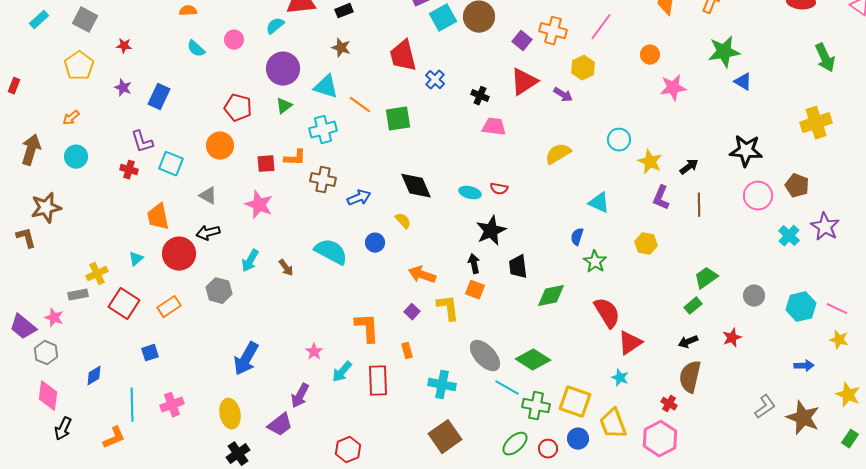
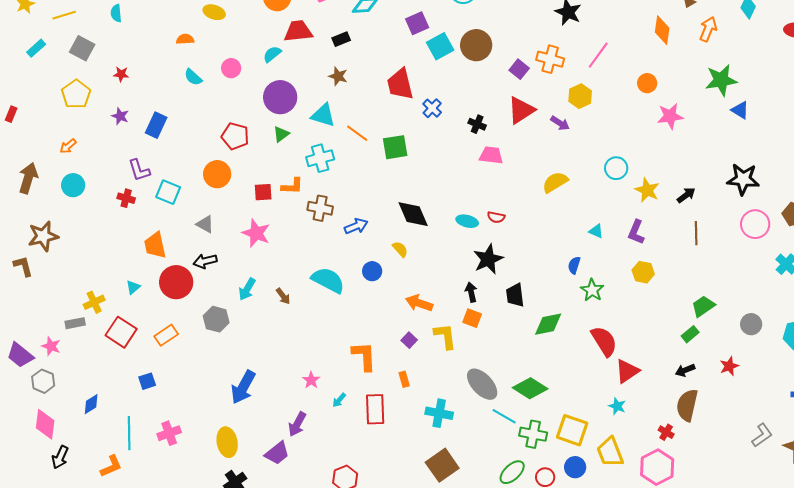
purple L-shape: (661, 198) -> (636, 232), moved
cyan triangle: (599, 203) -> (596, 231), size x0.7
cyan arrow: (342, 372) -> (339, 400), size x0.7

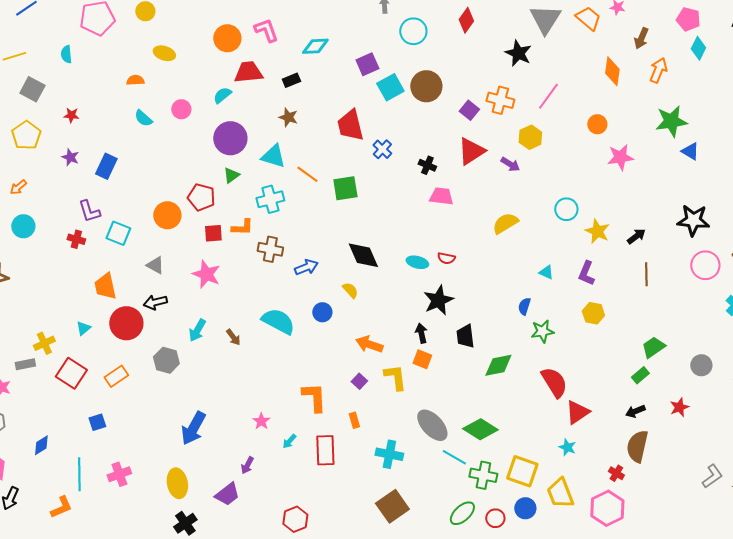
red pentagon: (235, 136) -> (201, 197), moved
green star: (592, 290) -> (542, 331), turned 30
purple arrow: (297, 424) -> (247, 465), size x0.7

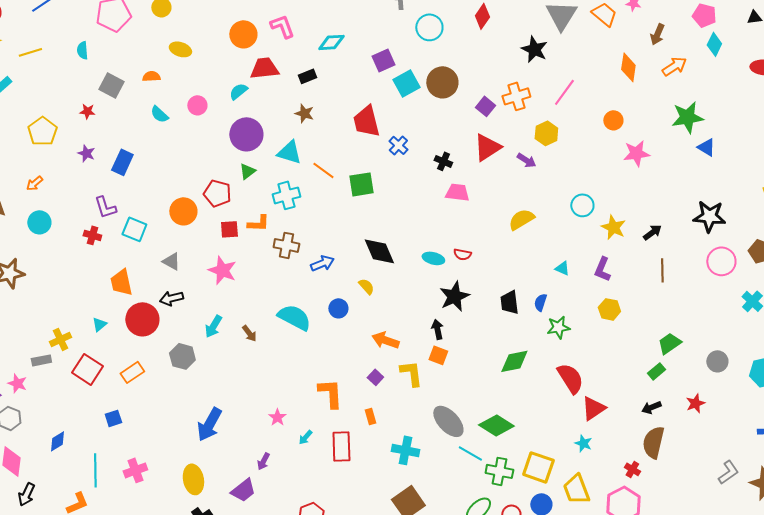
orange arrow: (658, 70) -> (674, 66), turned 35
gray square: (32, 89) -> (111, 85), moved
orange cross: (500, 100) -> (516, 96), turned -32
black trapezoid: (465, 336) -> (509, 302), moved

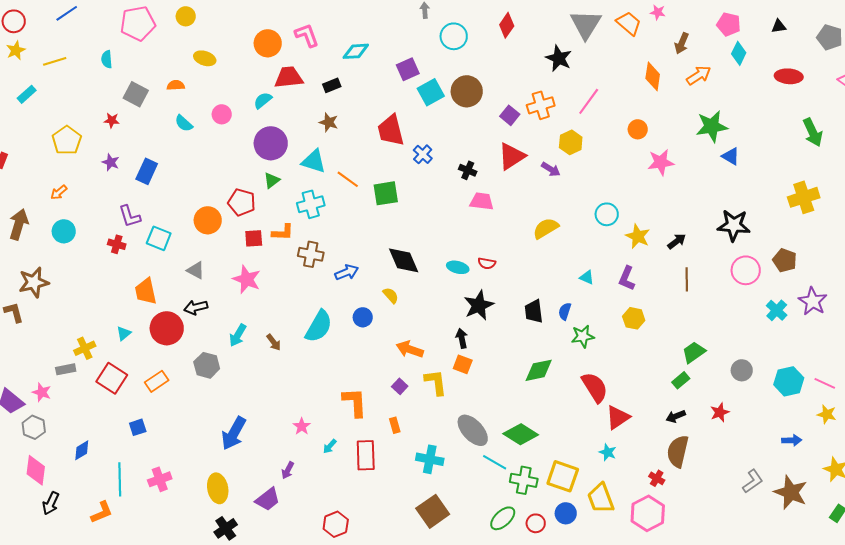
cyan semicircle: (294, 317) -> (319, 326), turned 92

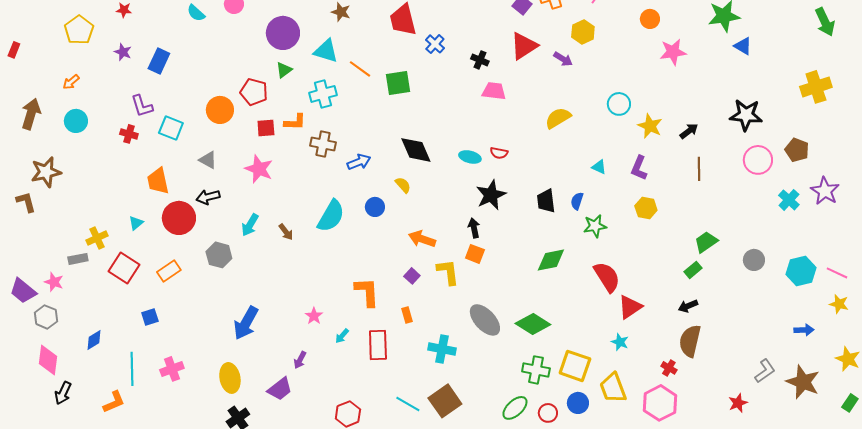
red star: (720, 412) -> (738, 403), moved
cyan line: (495, 462) -> (408, 404), moved

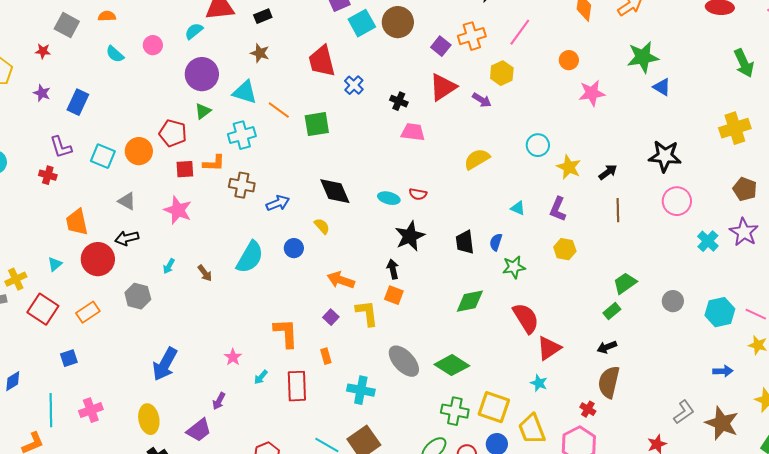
cyan square: (171, 128) -> (103, 156), moved
brown pentagon: (797, 150) -> (745, 189), moved
cyan arrow: (250, 225) -> (169, 266), size x0.7

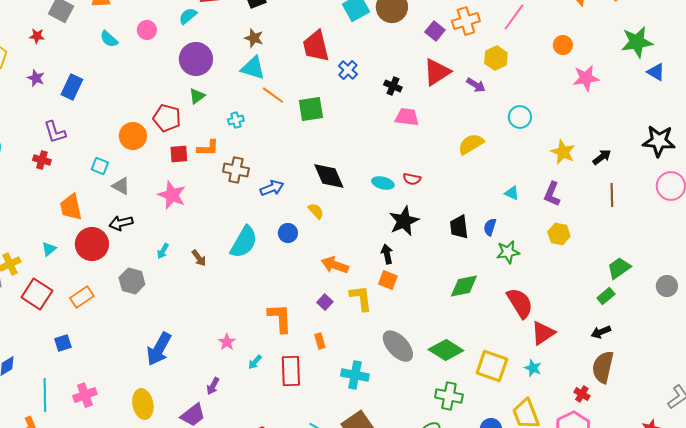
cyan triangle: (245, 92) -> (253, 68), moved
cyan cross: (242, 135) -> (236, 120), size x0.6
cyan circle: (538, 145) -> (520, 117), moved
cyan square: (103, 156) -> (100, 166), moved, size x0.7
yellow square: (494, 407) -> (492, 366), moved

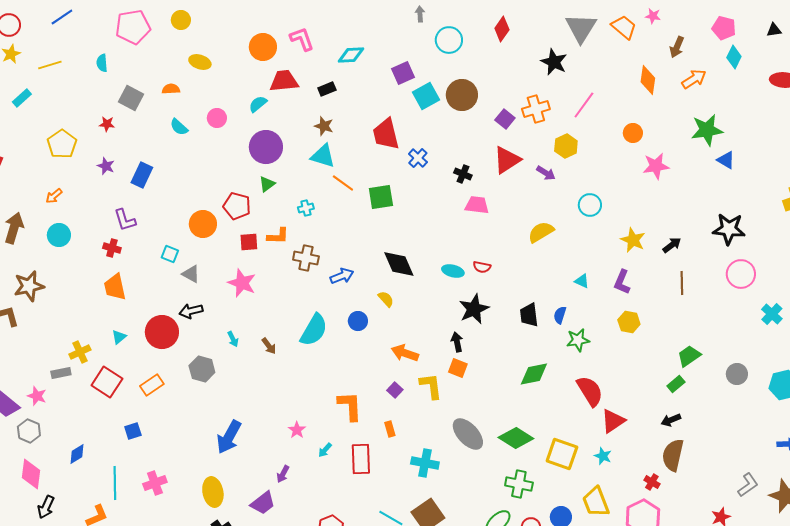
orange trapezoid: (71, 207) -> (115, 287), moved
cyan arrow: (163, 251) -> (233, 339), turned -56

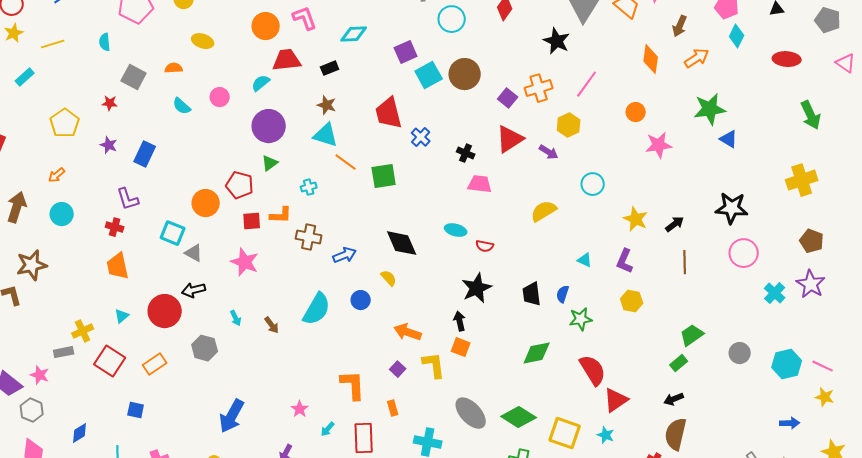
cyan square: (170, 254) -> (173, 233), size x1.4
cyan ellipse: (453, 271) -> (456, 230), moved
blue square: (133, 431) -> (136, 410), turned 30

